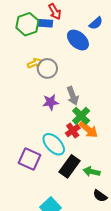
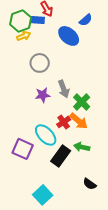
yellow arrow: (35, 63) -> (24, 36), moved
green cross: (81, 116) -> (82, 102), moved
green arrow: (92, 172) -> (82, 147), moved

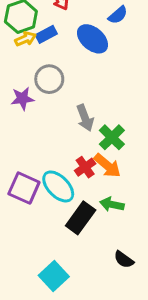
blue rectangle: (38, 20) -> (46, 34), moved, turned -32
purple star: (43, 95) -> (22, 99), moved
purple square: (23, 149) -> (24, 188), moved

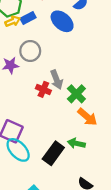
orange arrow: (107, 166) -> (87, 117), moved
red cross: (85, 167) -> (43, 89), moved, turned -32
cyan ellipse: (58, 186) -> (18, 150), moved

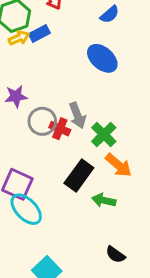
blue ellipse: (62, 21) -> (102, 58), moved
gray circle: (30, 51) -> (42, 121), moved
black rectangle: (53, 153) -> (79, 175), moved

